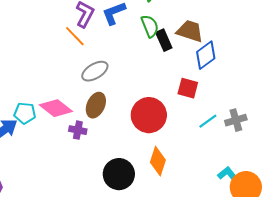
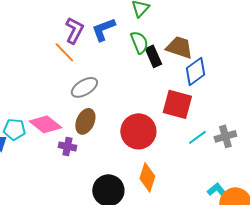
red square: (188, 88) -> (177, 104), size x1.4

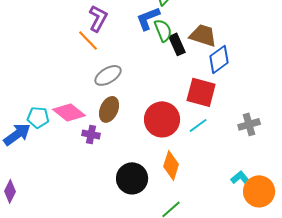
blue L-shape: (103, 29) -> (148, 18), moved
cyan line: (197, 137) -> (198, 125), moved

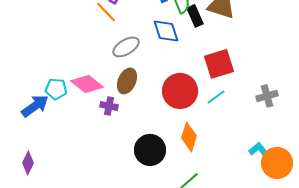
blue diamond: (219, 59) -> (166, 31), moved, turned -72
red square: (201, 92) -> (219, 64), turned -32

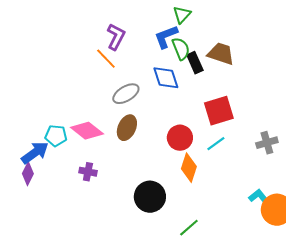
red circle: (180, 91) -> (180, 138), size x0.7
purple cross: (109, 106) -> (88, 172), moved
orange diamond: (189, 137) -> (189, 168), moved
purple diamond: (28, 163) -> (28, 174), moved

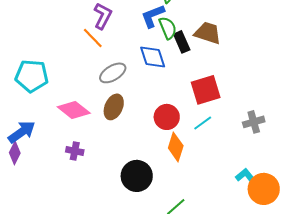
cyan pentagon: (56, 136) -> (32, 76), moved, size x1.5

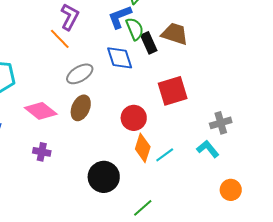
cyan line: (203, 123) -> (165, 155), moved
cyan L-shape: (247, 177) -> (208, 149), moved
orange circle: (264, 189) -> (231, 190), size x0.7

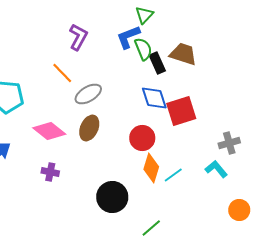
orange line: (60, 39) -> (62, 73), moved
blue diamond: (120, 58) -> (154, 98), moved

